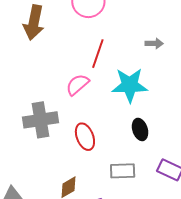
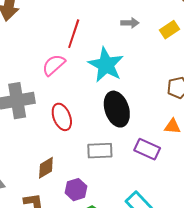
cyan star: (130, 85) -> (106, 65), turned 30
black ellipse: (140, 129) -> (117, 109), size x1.6

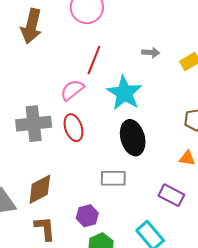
red ellipse: (62, 117) -> (73, 128), moved
purple rectangle: (147, 149) -> (171, 195), moved
brown diamond: (46, 168) -> (40, 189), moved, size x1.4

